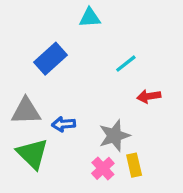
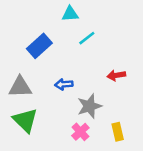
cyan line: (126, 64) -> (87, 38), moved
blue arrow: (64, 124) -> (64, 84), moved
yellow rectangle: (134, 165) -> (118, 132), moved

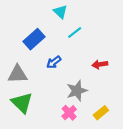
cyan triangle: (70, 14) -> (60, 12), turned 48
blue arrow: (64, 84) -> (54, 62), moved, turned -32
yellow rectangle: (118, 132) -> (101, 113), turned 64

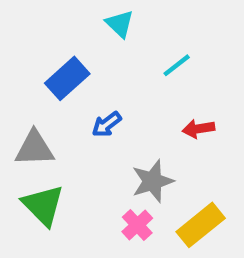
cyan line: (75, 33) -> (177, 65), moved
yellow rectangle: (101, 113) -> (201, 225), size x1.5

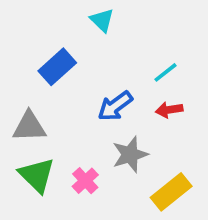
cyan line: (177, 65) -> (166, 72), moved
blue arrow: (107, 124) -> (115, 106), moved, size x1.4
pink cross: (137, 225) -> (85, 181), moved

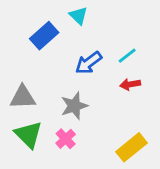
blue rectangle: (57, 67) -> (44, 36), moved
blue arrow: (115, 106) -> (89, 63), moved
gray star: (130, 155) -> (74, 106), moved

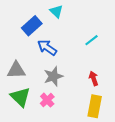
blue arrow: (89, 63) -> (47, 47), moved, turned 72
red arrow: (130, 84) -> (94, 78), moved, turned 80
yellow rectangle: (132, 147) -> (95, 106), turned -40

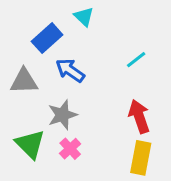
gray triangle: (16, 70) -> (24, 81), moved
gray star: (53, 76) -> (62, 115), moved
red arrow: (94, 78) -> (139, 116), size x1.5

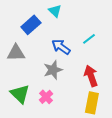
blue arrow: (70, 70) -> (61, 47), moved
gray star: (62, 115) -> (53, 70), moved

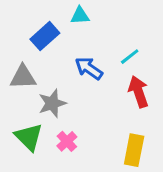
cyan triangle: (55, 11) -> (80, 16), turned -48
gray star: (53, 70) -> (52, 103), moved
red arrow: (91, 76) -> (138, 92), moved

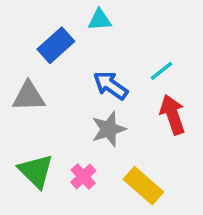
gray star: (52, 103) -> (109, 129), moved
yellow rectangle: (134, 150) -> (143, 186), moved, turned -60

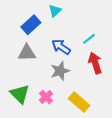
cyan triangle: (100, 20) -> (55, 11), turned -40
gray triangle: (29, 96) -> (27, 53), moved

